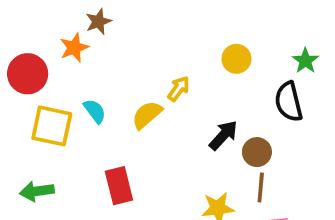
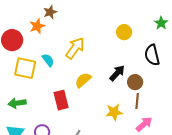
green star: (305, 61) -> (161, 23), moved
yellow arrow: (179, 89) -> (75, 48), moved, size x1.6
yellow semicircle: (147, 115) -> (83, 80), moved

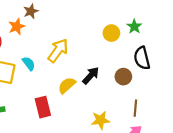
green star: (161, 23) -> (134, 27), moved
black arrow: (117, 73) -> (91, 76), moved
brown circle: (135, 82) -> (123, 77), moved
brown line: (137, 101) -> (135, 108), moved

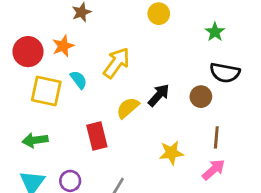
orange star: (17, 27) -> (63, 46), moved
yellow circle: (111, 33) -> (159, 14), moved
black semicircle: (142, 58) -> (225, 73), turned -65

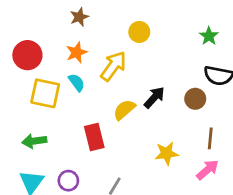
yellow circle: (159, 14) -> (139, 32), moved
orange star: (63, 46) -> (77, 52), moved

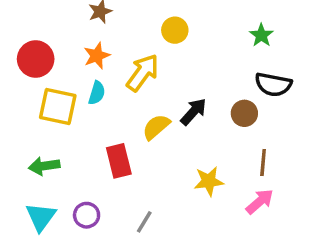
cyan semicircle: (77, 82) -> (97, 93), turned 54

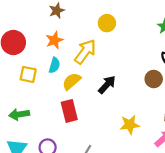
yellow square: (58, 107) -> (28, 74), size x0.7
black arrow: (193, 112) -> (107, 85), moved
yellow semicircle: (156, 127) -> (72, 81), moved

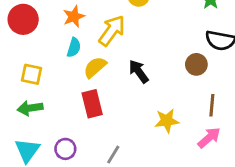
yellow square: (28, 74) -> (32, 74), moved
black arrow: (107, 85) -> (139, 71), turned -78

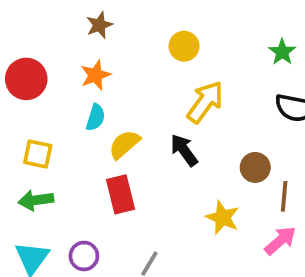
yellow arrow: (112, 31) -> (205, 102), moved
brown circle: (196, 64) -> (255, 167), moved
yellow star: (167, 121) -> (223, 217), turned 30

